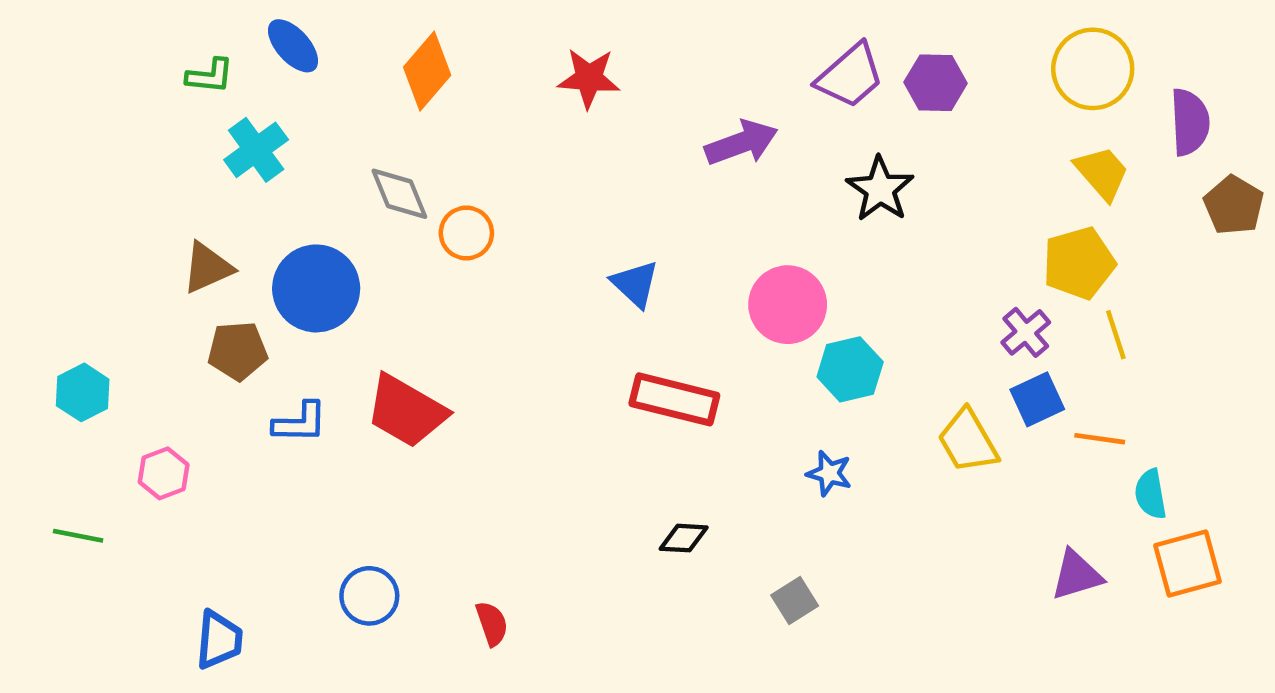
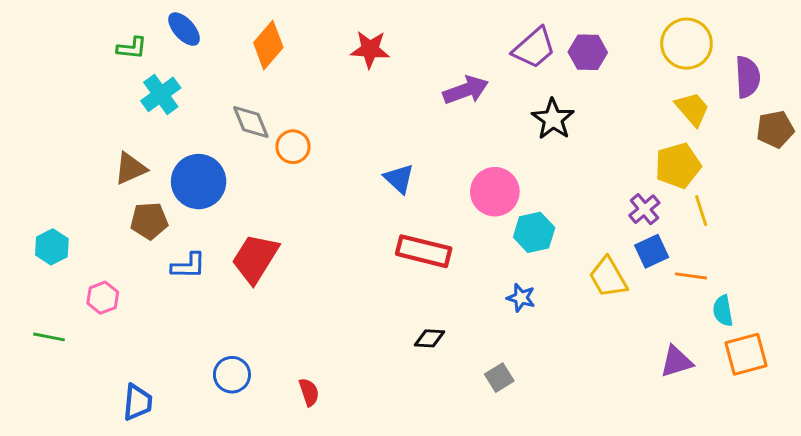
brown pentagon: (1234, 205) -> (775, 129), turned 30
red trapezoid: (406, 411) -> (255, 259), turned 92

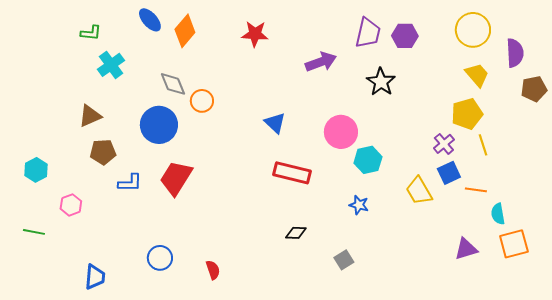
blue ellipse: (184, 29) -> (150, 20), moved
purple trapezoid: (534, 48) -> (368, 33), turned -36
blue circle: (199, 182) -> (159, 125), moved

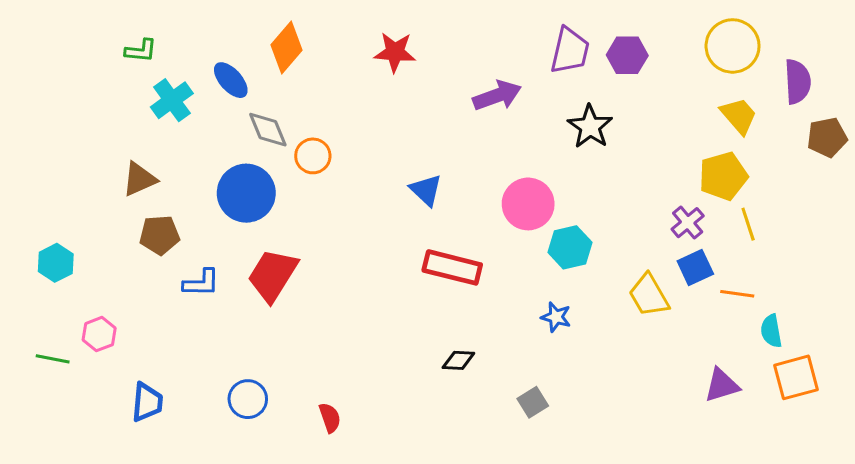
blue ellipse: (150, 20) -> (231, 80), moved
pink hexagon: (71, 205) -> (99, 334), moved
blue trapezoid: (95, 277) -> (147, 402), moved

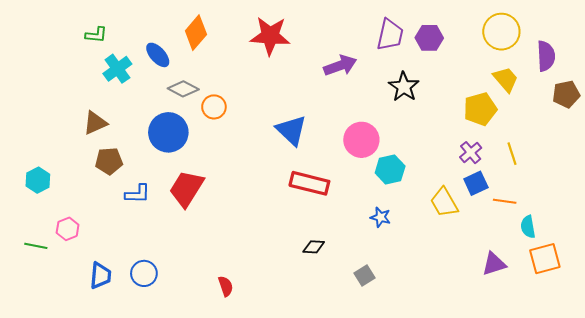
red star: (395, 52) -> (270, 36), size x1.4
gray diamond: (268, 130) -> (183, 89), turned -40
yellow pentagon: (723, 176) -> (480, 109), moved
blue triangle: (426, 190) -> (291, 130), size x1.4
blue circle: (248, 399) -> (144, 273), moved

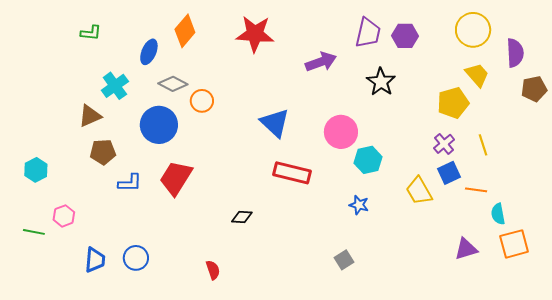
blue ellipse: (158, 55) -> (149, 52), turned 65
cyan cross: (117, 69) -> (115, 86), moved
black diamond: (314, 247) -> (242, 217), moved

